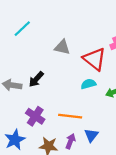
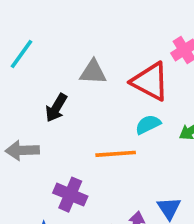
black arrow: (36, 79) -> (56, 108), moved
orange line: (70, 116) -> (116, 154), moved

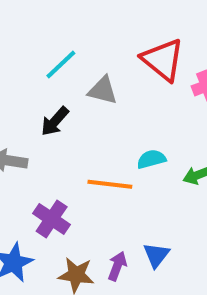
cyan line: (22, 54) -> (61, 65), moved
red triangle: (150, 81) -> (163, 60), moved

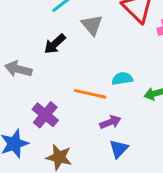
gray triangle: (103, 90) -> (92, 25), turned 30
purple arrow: (117, 266) -> (110, 122), moved, turned 42

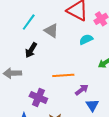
cyan semicircle: (122, 79) -> (86, 39), moved

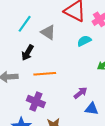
orange line: (63, 75) -> (45, 74), moved
blue triangle: (92, 105) -> (92, 109), turned -48

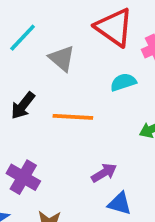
black arrow: (28, 53) -> (23, 106), moved
orange line: (45, 74) -> (73, 117), moved

